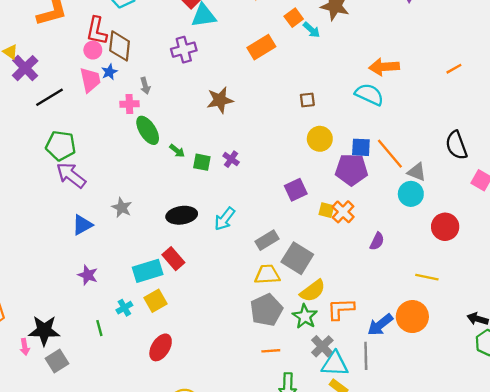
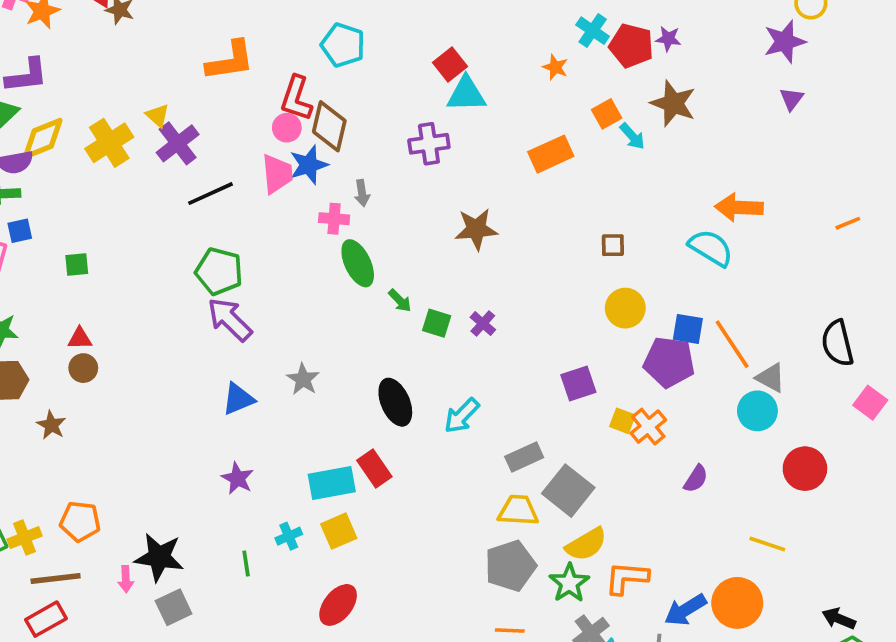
blue star: (109, 72) -> (309, 165), size x1.5
black ellipse: (182, 215) -> (395, 402), turned 68

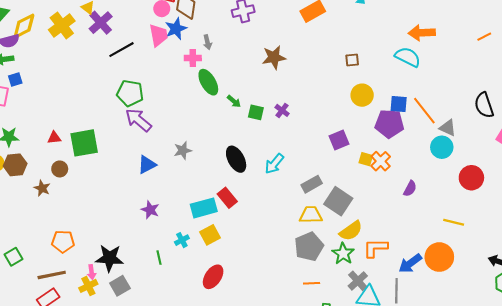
green square: (77, 264) -> (84, 143), moved, size x2.0
brown circle: (83, 368) -> (60, 169), moved
gray star: (303, 379) -> (183, 150), turned 30
yellow cross: (24, 538) -> (88, 286), moved

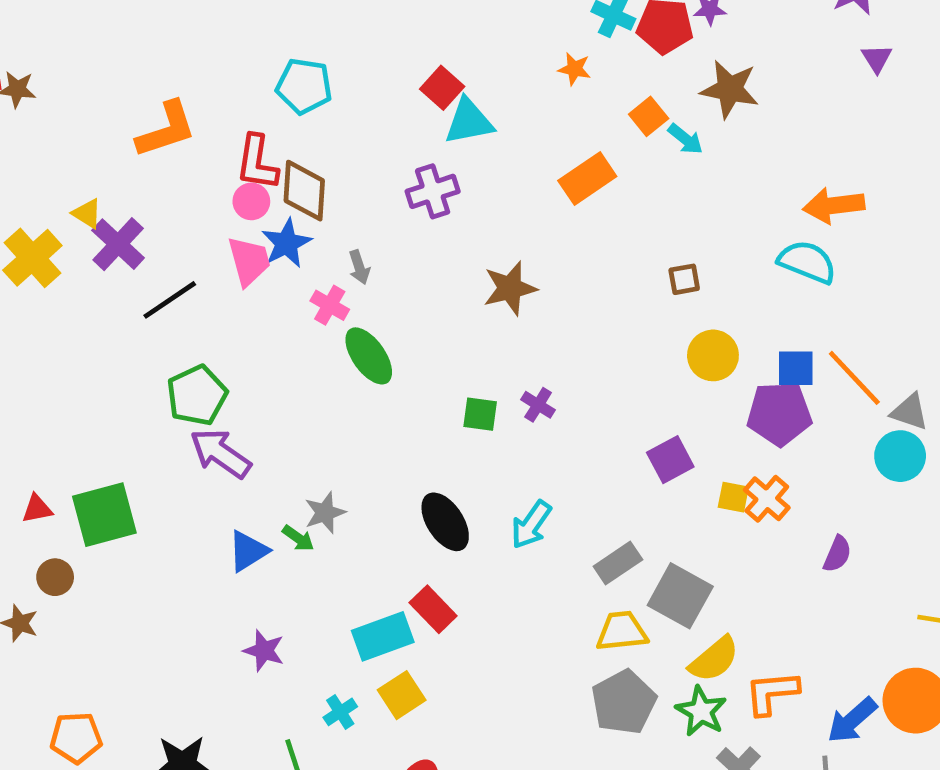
pink cross: (193, 58) -> (330, 305), turned 35
green pentagon: (130, 93) -> (197, 395), turned -30
green arrow: (234, 101) -> (298, 538), moved

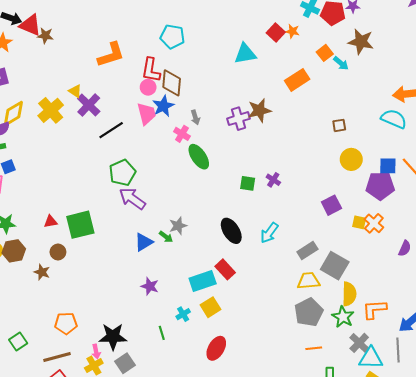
red square: (442, 88) -> (276, 33), moved
purple cross: (433, 191) -> (239, 119), moved
brown star: (510, 288) -> (259, 110), moved
yellow semicircle: (714, 659) -> (349, 294), turned -50

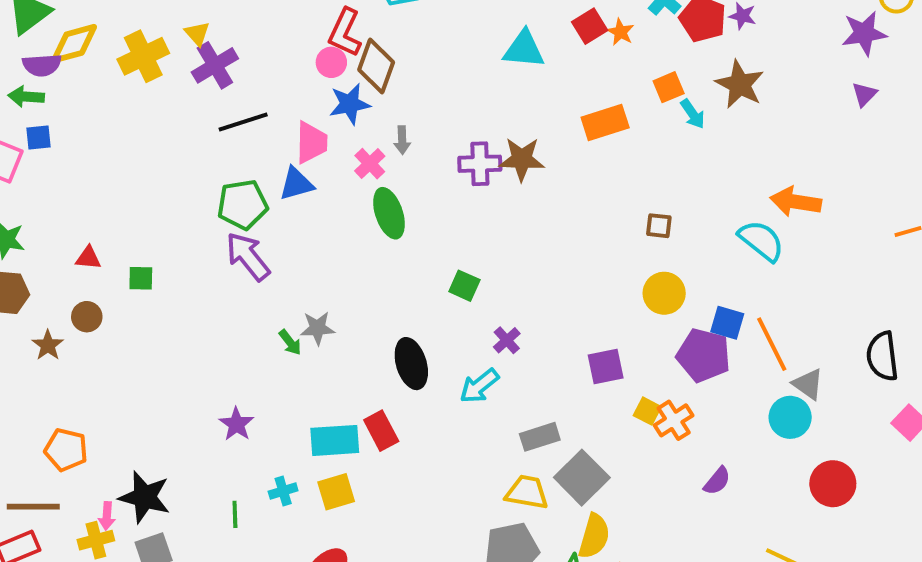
pink trapezoid: (147, 114) -> (311, 142), moved
purple cross: (273, 180) -> (507, 340), moved
green square: (80, 225) -> (141, 278), size x0.5
blue triangle: (144, 242) -> (296, 184), moved

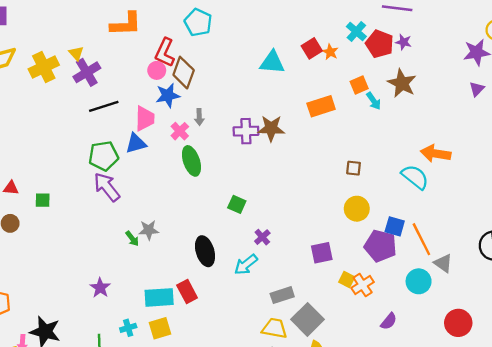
cyan circle: (790, 417) -> (419, 281), moved

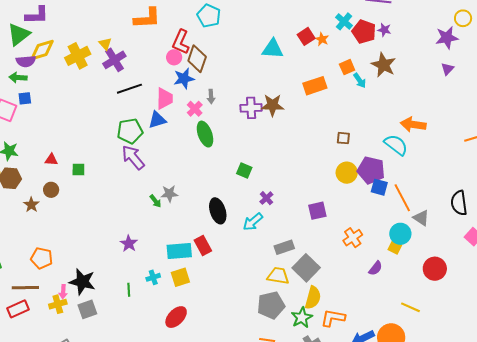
purple pentagon: (380, 246) -> (371, 170), moved
yellow square: (347, 279) -> (395, 247), moved

